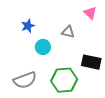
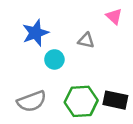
blue star: (28, 26) -> (35, 33), size x1.5
black rectangle: (91, 62) -> (115, 100), moved

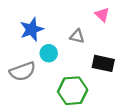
black rectangle: (115, 100) -> (103, 63), moved
gray semicircle: (32, 101) -> (23, 71), moved

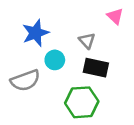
gray triangle: (77, 36) -> (87, 41), turned 35
black rectangle: (103, 63) -> (96, 68), moved

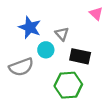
blue star: (36, 33) -> (30, 27), turned -30
gray triangle: (87, 41) -> (62, 34), moved

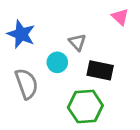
blue star: (30, 27) -> (21, 34), moved
gray semicircle: (21, 67) -> (27, 84), turned -90

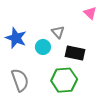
blue star: (21, 34) -> (16, 38), moved
gray semicircle: (27, 84) -> (20, 80), moved

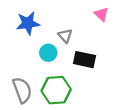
blue star: (16, 38) -> (28, 23), moved, turned -30
green hexagon: (64, 80) -> (56, 90), moved

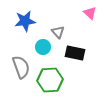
gray semicircle: (22, 90) -> (21, 67), moved

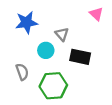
gray semicircle: (21, 67) -> (22, 72), size x0.7

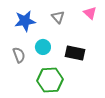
gray triangle: (62, 34) -> (58, 17), moved
gray semicircle: (22, 72) -> (19, 55), moved

